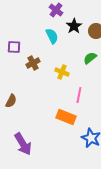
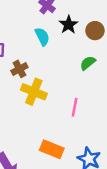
yellow cross: (62, 72) -> (34, 92), moved, size x1.5
orange rectangle: (66, 117) -> (52, 149), moved

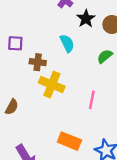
cyan semicircle: (42, 37) -> (67, 43), moved
brown cross: (19, 69) -> (38, 62), turned 35

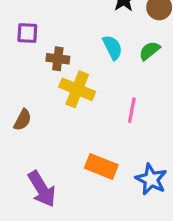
cyan semicircle: (67, 43) -> (113, 47), moved

